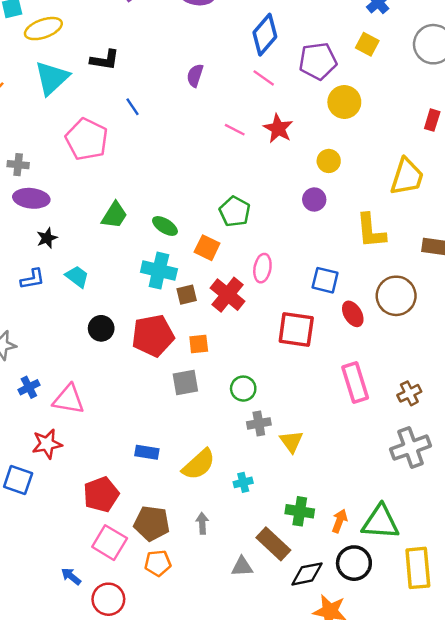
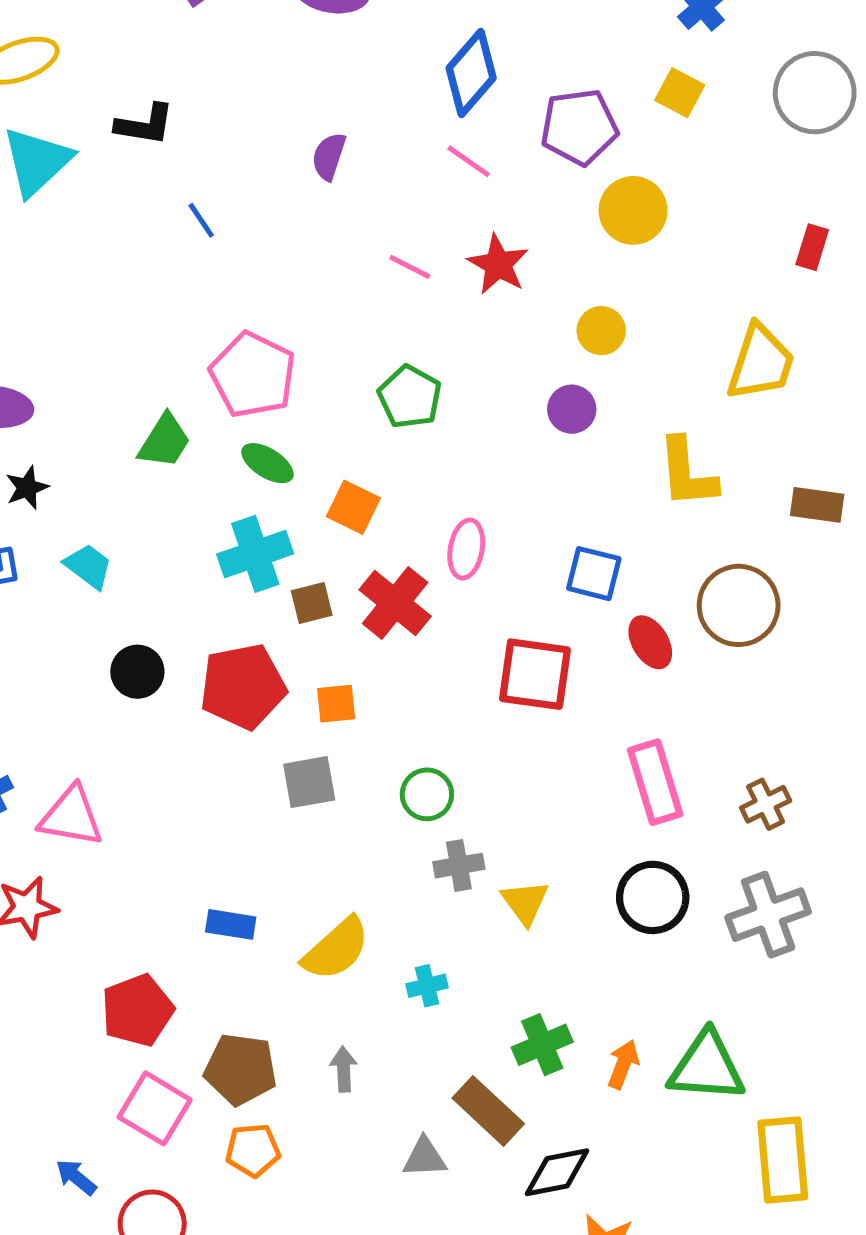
pink pentagon: (87, 139) -> (253, 375), moved
green pentagon: (235, 212) -> (410, 397), moved
cyan cross: (159, 271) -> (255, 554), turned -32
green cross: (300, 511) -> (542, 1045), turned -32
black circle: (354, 563) -> (653, 897), moved

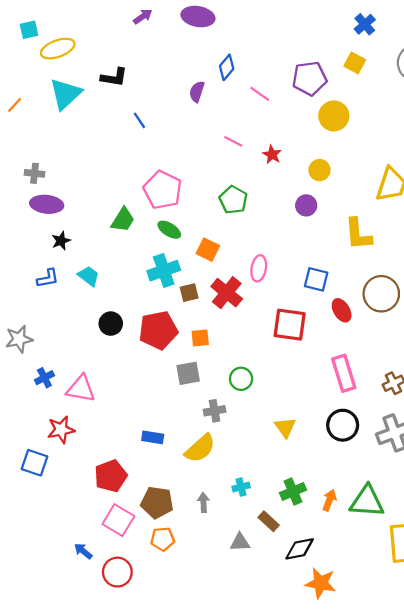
blue diamond: (471, 73) -> (227, 67), moved, size x0.7
red star: (498, 264) -> (272, 155), moved, size x0.7
gray cross: (459, 866) -> (215, 411), moved
cyan cross: (427, 986) -> (241, 487), moved
brown rectangle: (488, 1111) -> (269, 521), size x0.7

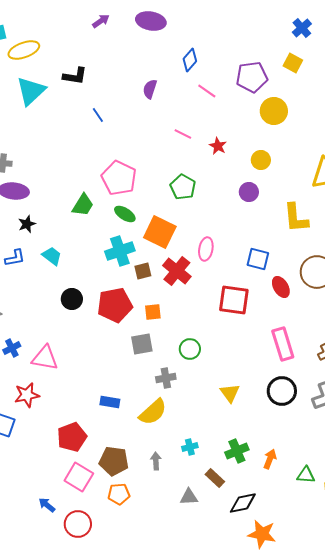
blue diamond: (227, 67) -> (190, 60), moved
orange square: (208, 250) -> (160, 232), size x1.5
green triangle: (367, 501) -> (306, 475), moved, size x0.6

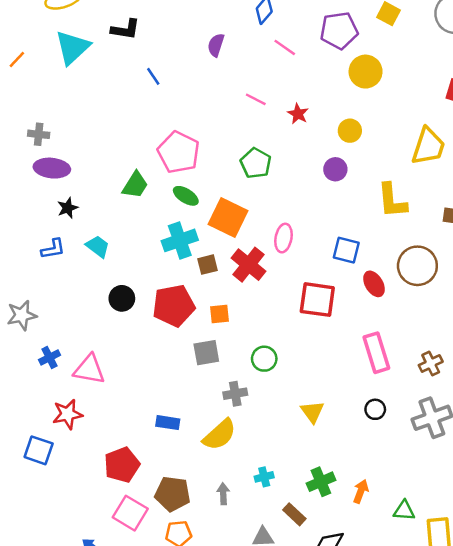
black circle: (282, 391) -> (375, 409), size x0.6

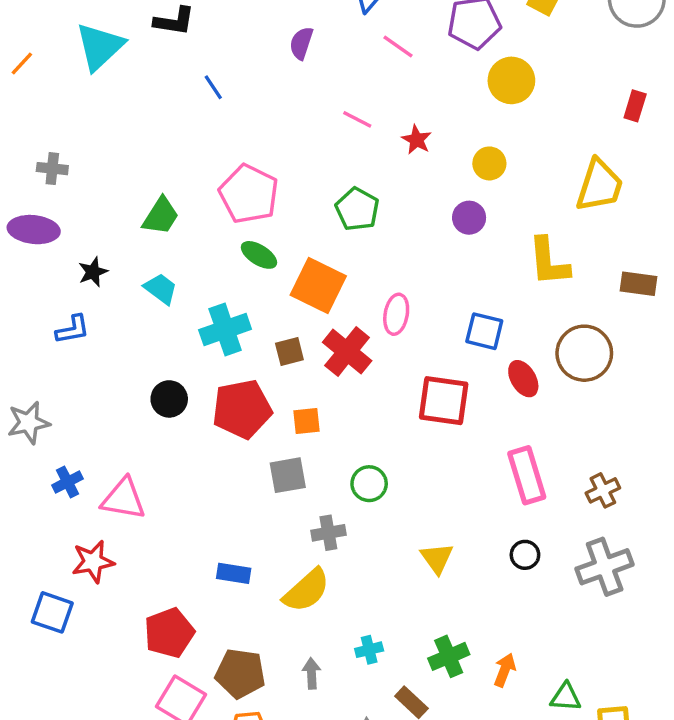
purple ellipse: (52, 168) -> (34, 230), moved
green trapezoid: (135, 185) -> (161, 216), moved
cyan cross: (180, 240) -> (225, 329), moved
cyan trapezoid: (98, 246) -> (161, 289), moved

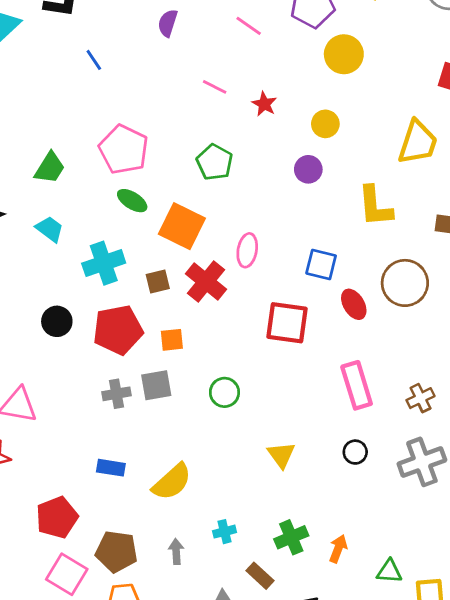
gray cross: (328, 533) -> (117, 394), moved

